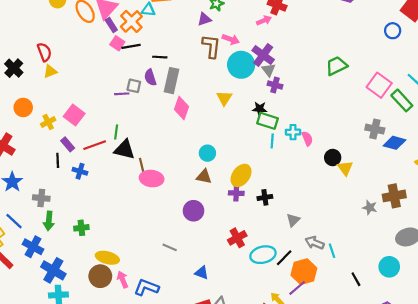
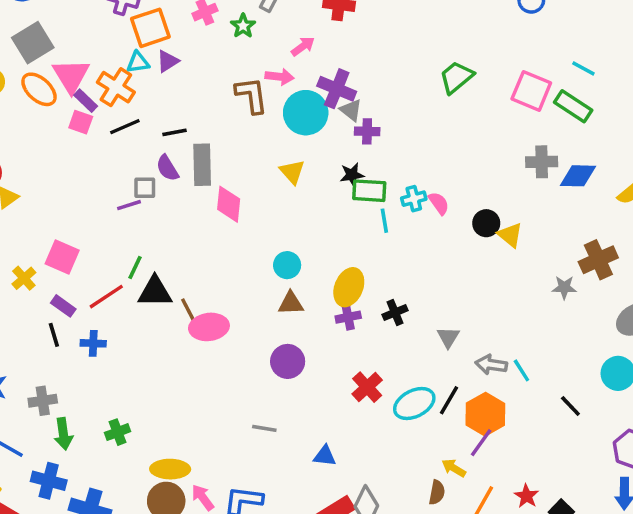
purple triangle: (204, 19) -> (168, 61), moved
pink arrow: (264, 20) -> (303, 46), moved
pink square: (117, 43) -> (81, 122), moved
green line: (116, 132) -> (135, 268), turned 32

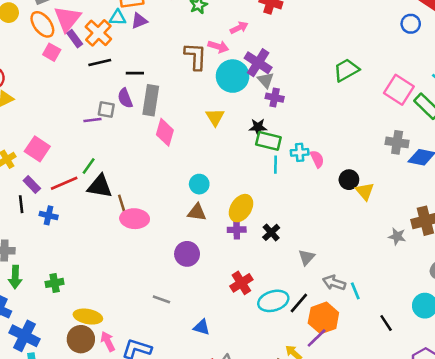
pink square: (81, 122) -> (52, 52), moved
black cross: (395, 313) -> (271, 232), turned -30

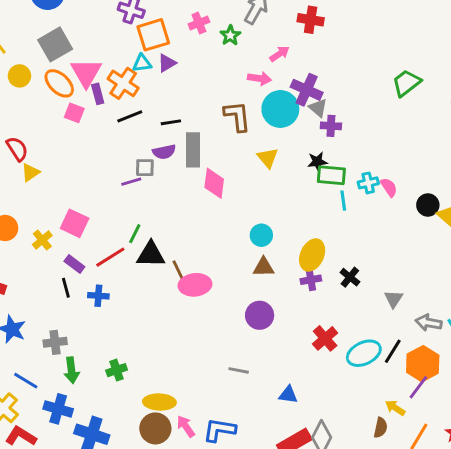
purple rectangle: (75, 39) -> (98, 94), turned 30
brown L-shape: (196, 56) -> (237, 116), moved
purple semicircle: (125, 98) -> (164, 152), turned -72

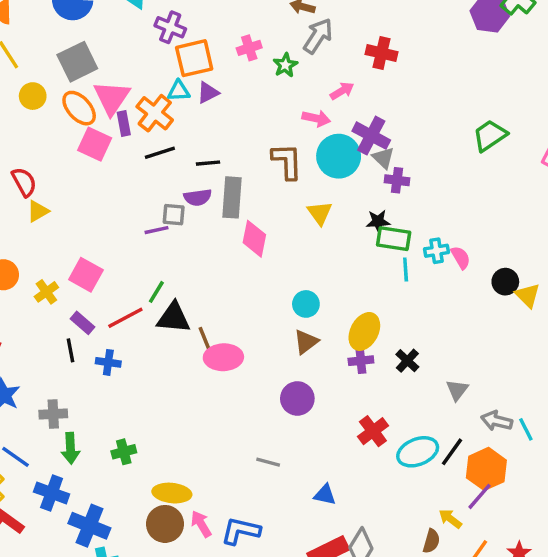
pink square: (74, 113) -> (95, 144), size x1.4
brown triangle: (264, 267) -> (306, 342), turned -40

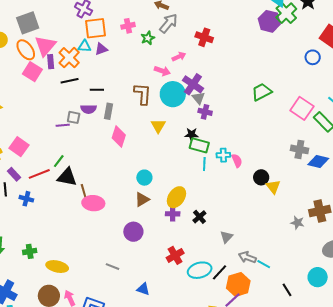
gray rectangle: (232, 197) -> (109, 111), size x0.7
cyan line: (526, 429) -> (264, 264), turned -40
yellow ellipse: (172, 493) -> (57, 267), moved

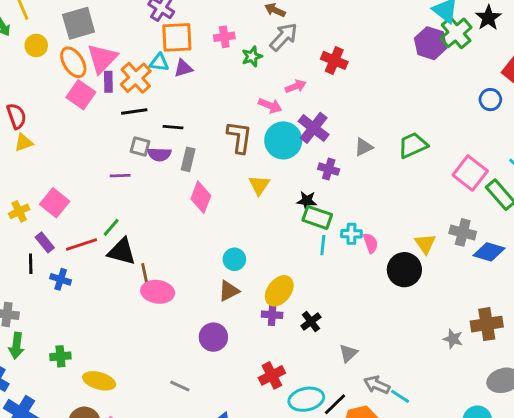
gray triangle: (198, 98) -> (364, 147), moved, turned 40
gray square: (74, 117) -> (140, 147), moved
black circle: (261, 177) -> (404, 270), size x1.5
yellow triangle: (273, 187) -> (425, 244), moved

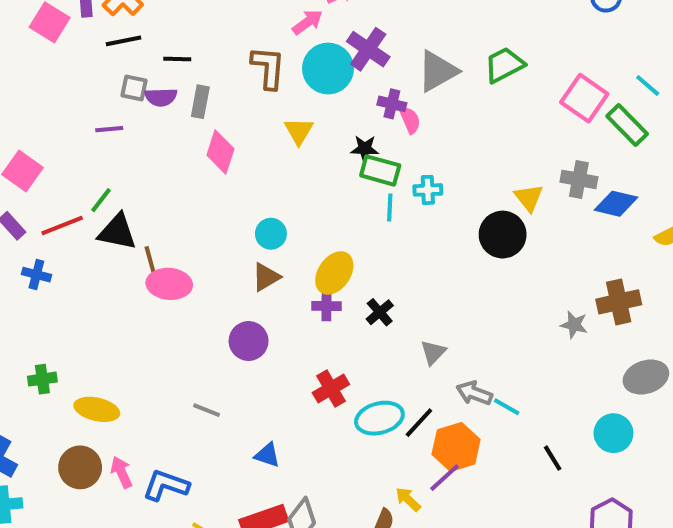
pink arrow: (270, 106) -> (307, 22), turned -55
gray triangle: (364, 147) -> (438, 71), size x1.6
pink semicircle: (371, 243) -> (410, 120), moved

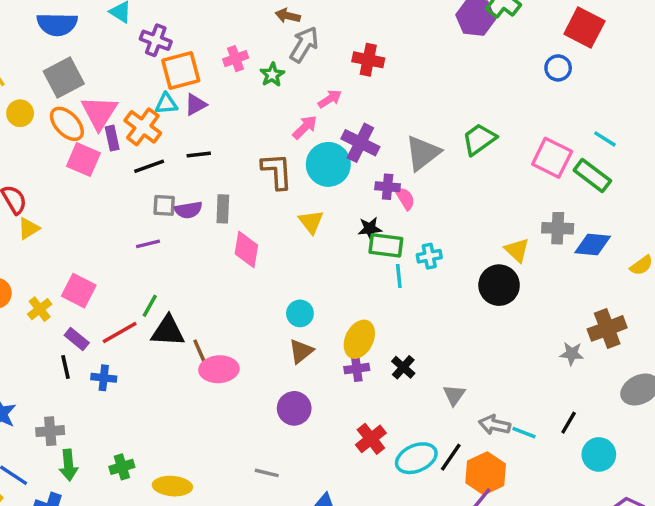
black line: (177, 59) -> (199, 154), moved
cyan circle: (613, 433) -> (599, 454), moved
black line: (553, 458) -> (569, 423), moved, turned 70

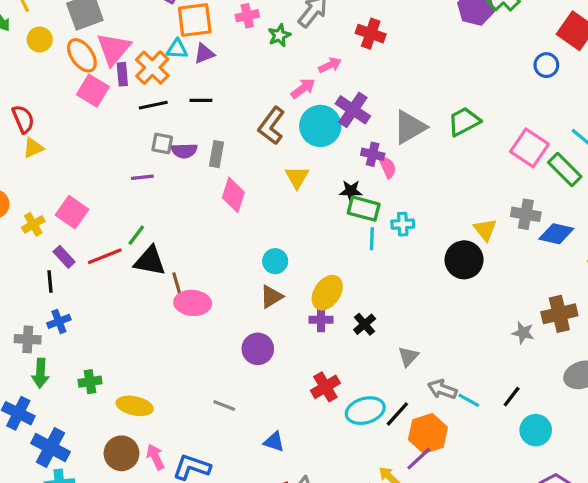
brown L-shape: (277, 171) -> (271, 126), turned -147
blue cross: (104, 378) -> (59, 321), moved, turned -35

